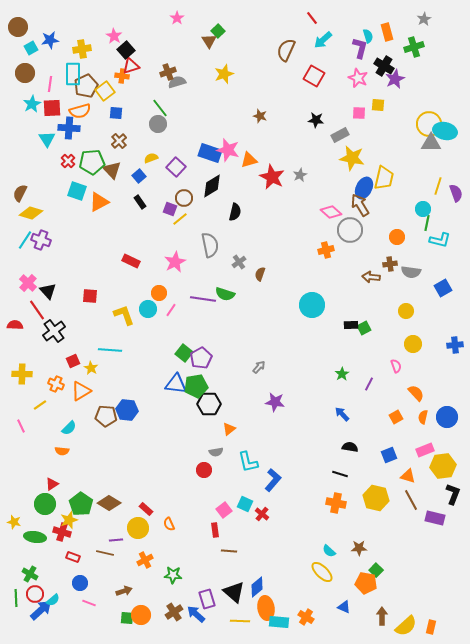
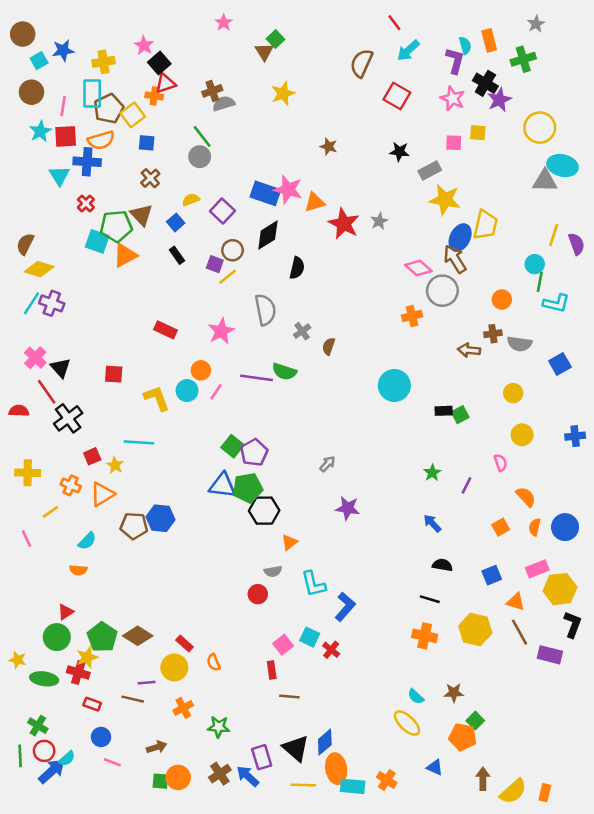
yellow circle: (429, 124) -> (540, 128), moved
green pentagon: (92, 162) -> (116, 226), moved

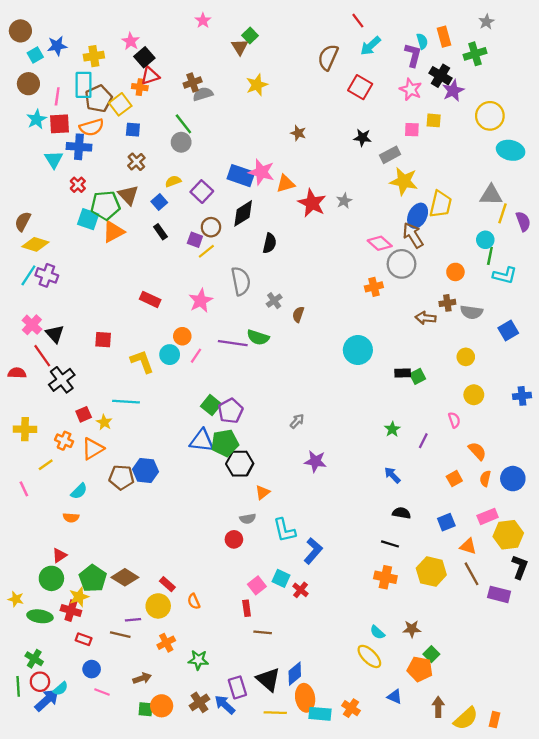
gray triangle: (545, 181) -> (491, 195), moved

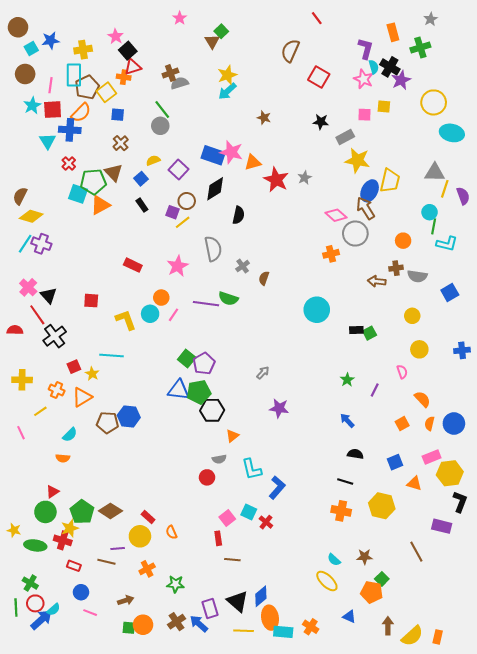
cyan semicircle: (422, 41) -> (374, 67), moved
cyan arrow: (371, 46) -> (227, 91), moved
orange semicircle: (92, 127) -> (81, 113), turned -30
brown line: (472, 574) -> (416, 552), moved

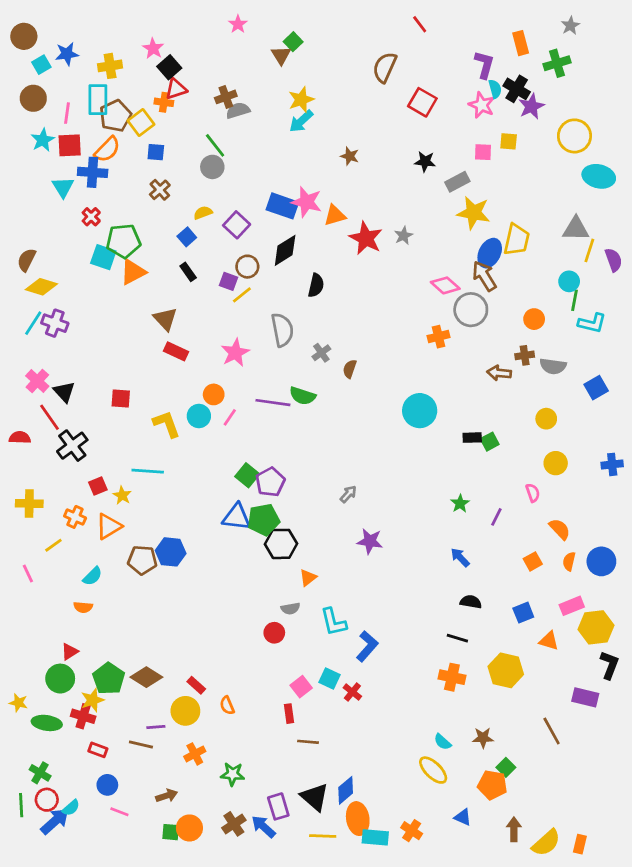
brown triangle: (114, 173) -> (165, 319), moved

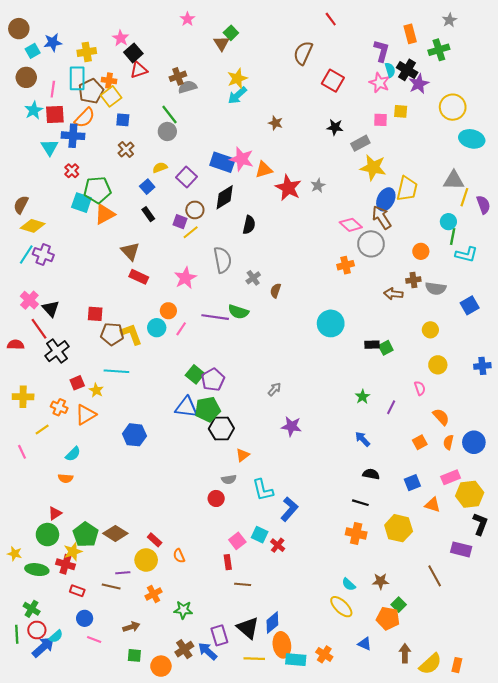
orange cross: (164, 102) -> (109, 81), moved
brown pentagon: (142, 560) -> (112, 334), moved
orange circle: (189, 828) -> (161, 666), moved

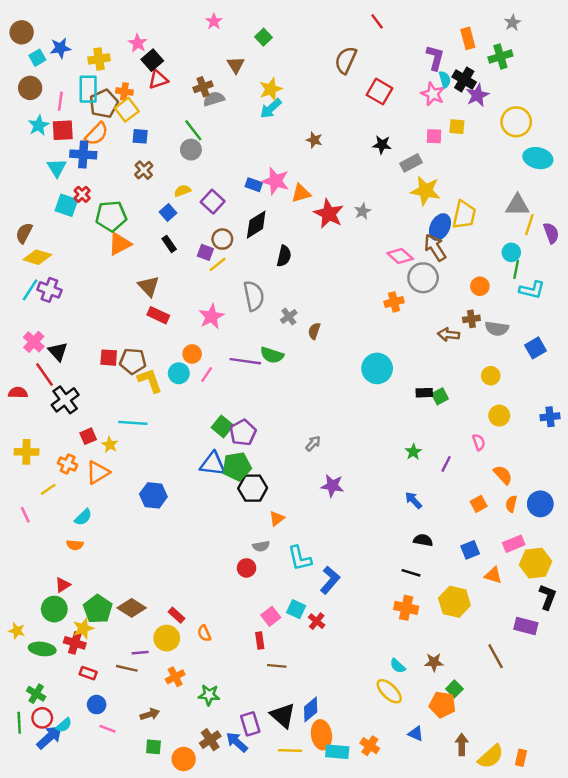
brown triangle: (221, 43) -> (236, 65), moved
blue rectangle: (222, 162) -> (254, 185), size x0.6
cyan square: (81, 203) -> (66, 205), moved
brown pentagon: (112, 334) -> (133, 361), moved

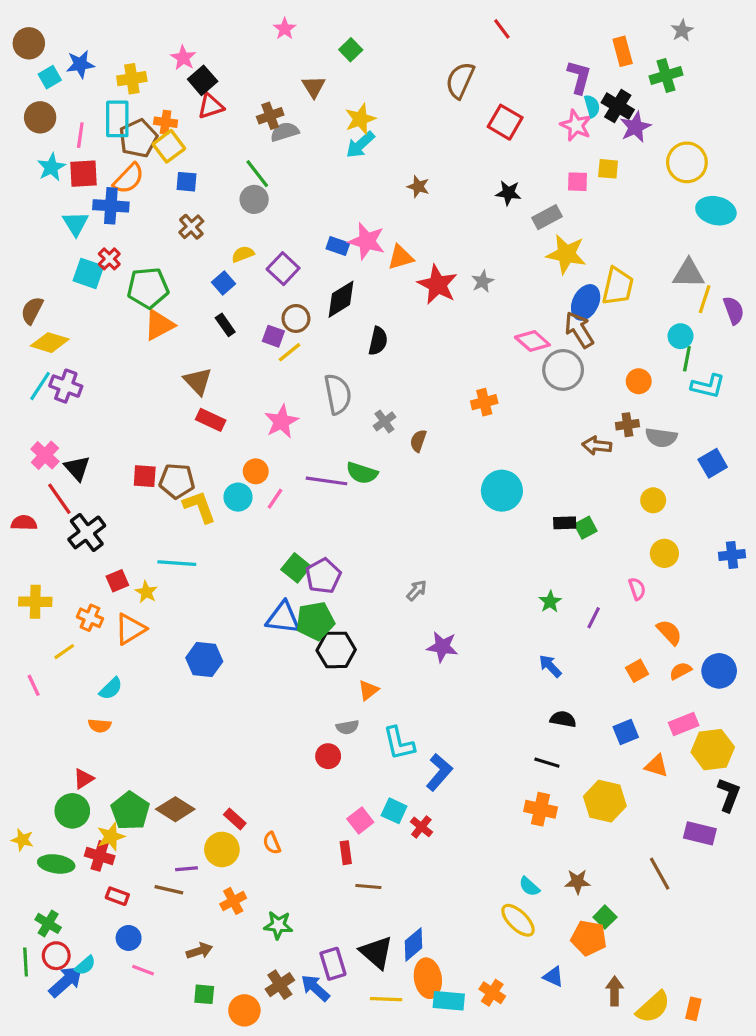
orange cross: (394, 302) -> (484, 402), moved
orange semicircle: (511, 504) -> (681, 671), turned 49

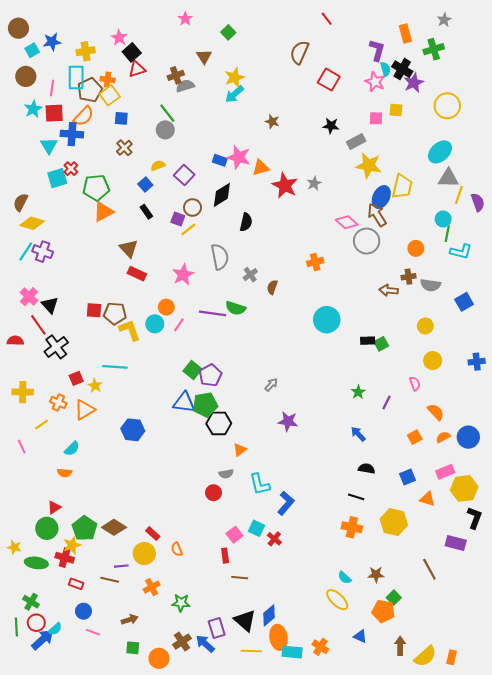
cyan ellipse: (716, 211) -> (440, 152), moved, turned -55
cyan square: (88, 273) -> (57, 178), turned -36

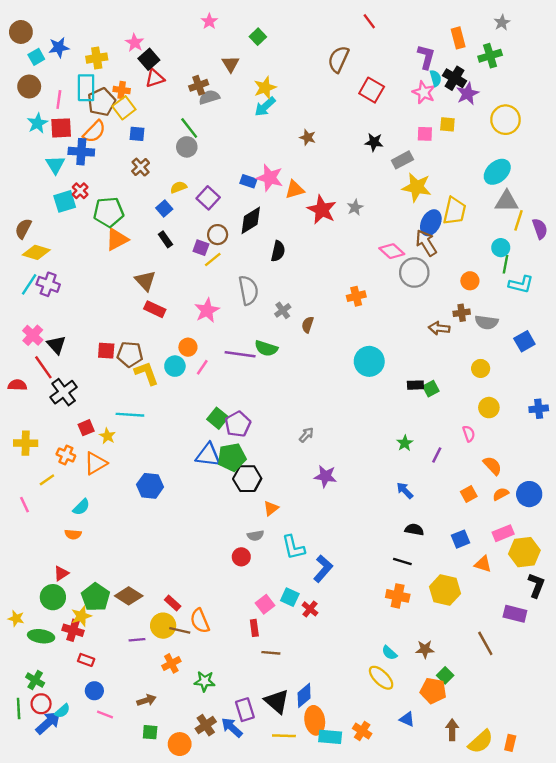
orange semicircle: (177, 549) -> (200, 621), size x1.5
brown line: (110, 580) -> (180, 630), moved

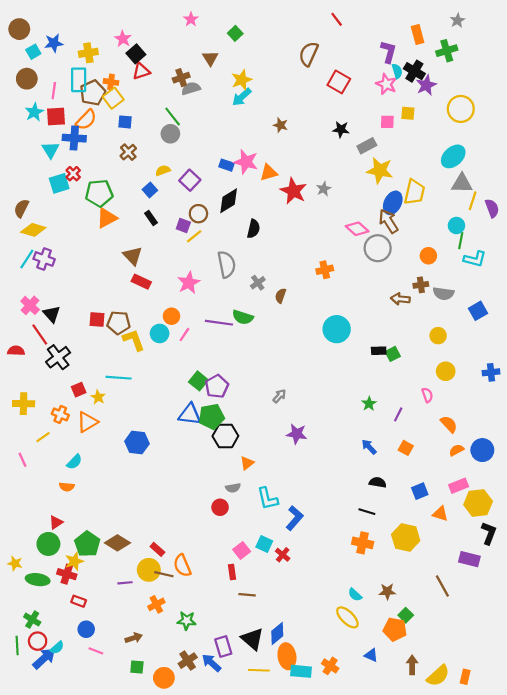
orange square: (469, 494) -> (406, 448), moved, turned -32

